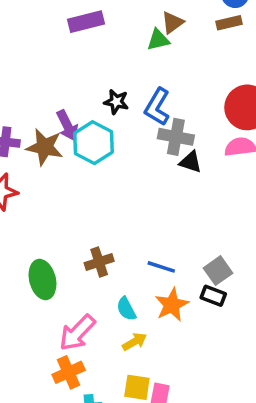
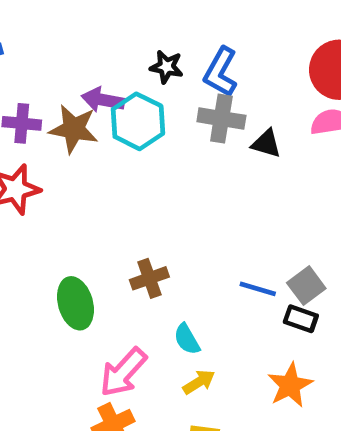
purple arrow: (67, 126) -> (103, 100), turned 128
gray cross: (176, 137) -> (221, 119), moved
blue line: (161, 267) -> (258, 289), moved
orange star: (172, 305) -> (290, 385), moved

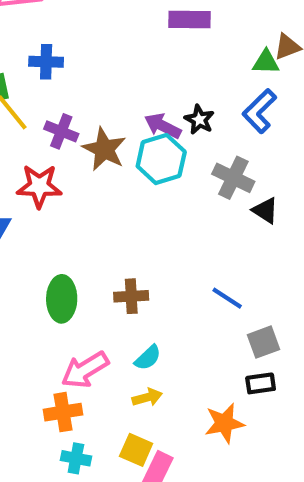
blue L-shape: (221, 72) -> (259, 111), moved
purple arrow: (103, 100) -> (163, 126), moved
blue line: (258, 289) -> (227, 298), moved
black rectangle: (301, 319) -> (261, 383), moved, turned -44
cyan semicircle: (187, 339) -> (148, 358), turned -120

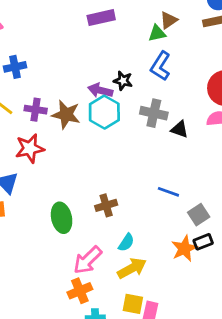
yellow arrow: (147, 397) -> (132, 268), size x1.5
orange star: (224, 423) -> (184, 248), moved

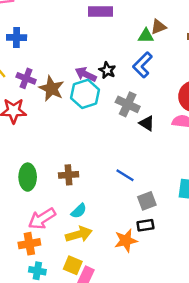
orange star: (184, 248) -> (126, 241), moved

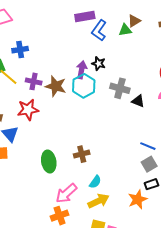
blue L-shape: (143, 65) -> (99, 30), moved
purple arrow: (86, 74) -> (82, 70), turned 84
blue line: (125, 175) -> (148, 146), moved

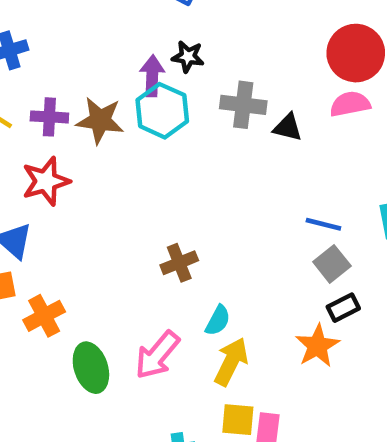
green ellipse: (49, 162) -> (91, 368), moved
yellow arrow: (98, 201) -> (231, 362), turned -30
orange cross: (60, 216) -> (44, 316), moved

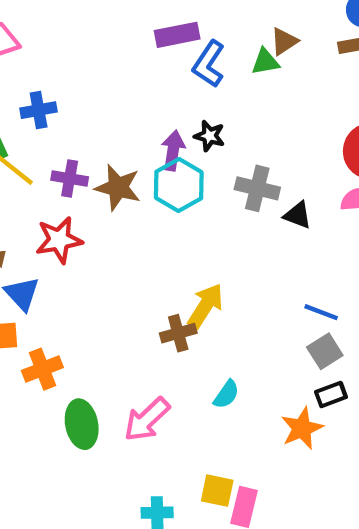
cyan semicircle: (218, 320) -> (226, 394), moved
yellow arrow: (231, 362) -> (205, 306), moved

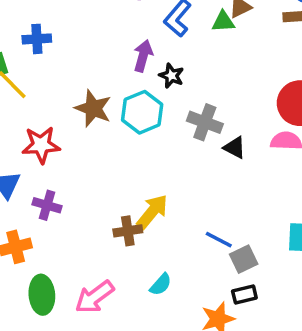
purple arrow: (173, 150) -> (143, 56), moved
purple cross: (70, 178) -> (47, 205), moved
blue line: (321, 312) -> (219, 240), moved

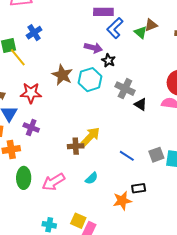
green triangle: (223, 22) -> (141, 32), turned 40
blue cross: (37, 39) -> (34, 33), turned -35
purple arrow: (143, 56) -> (93, 48), turned 84
gray square: (244, 259) -> (156, 155), moved

